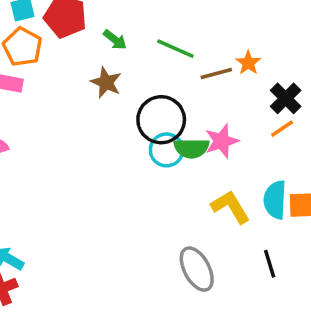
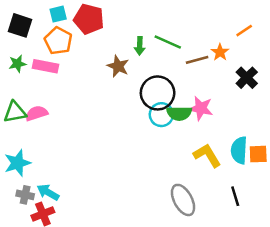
green arrow: (115, 40) -> (140, 46), moved, turned 54
orange line: (282, 129) -> (244, 31), moved
pink star: (222, 141) -> (201, 108), turned 30

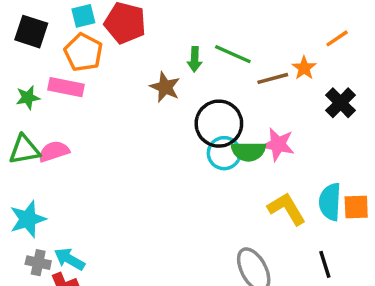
green star: (17, 64) -> (28, 98), moved

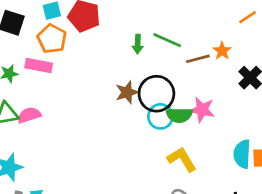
orange line: (337, 38) -> (248, 17), moved
brown star: (165, 87) -> (127, 92), moved, turned 30
yellow L-shape: (287, 209) -> (182, 159), moved

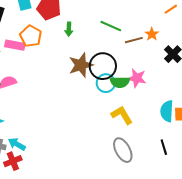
orange pentagon: (52, 39) -> (31, 36), moved
green arrow: (138, 44) -> (69, 29), moved
brown star: (127, 92) -> (81, 65), size x1.4

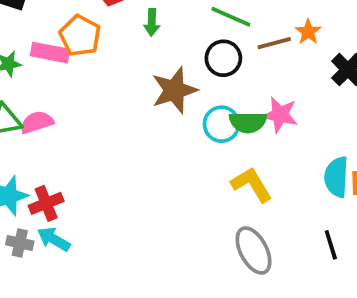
black circle: (103, 66) -> (223, 58), moved, size x0.7
red cross: (13, 161) -> (46, 203), moved

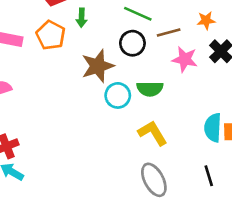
orange star: (308, 32) -> (206, 20), moved, turned 30
orange pentagon: (80, 36) -> (51, 35), moved
pink star: (280, 115) -> (185, 59), moved
cyan circle: (221, 124) -> (118, 95), moved

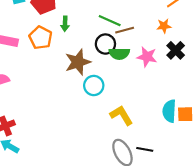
brown line: (169, 32) -> (125, 30), moved
green semicircle: (150, 89) -> (119, 54), moved
black line: (209, 176) -> (145, 149), moved, turned -63

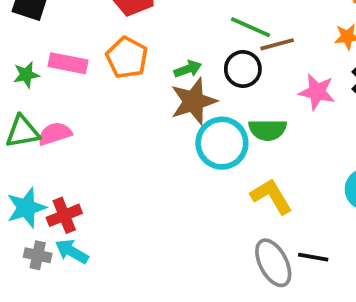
green arrow: (65, 24) -> (188, 69), moved, turned -112
green semicircle: (119, 54) -> (268, 130), moved
cyan circle: (94, 86) -> (222, 143), size x1.4

